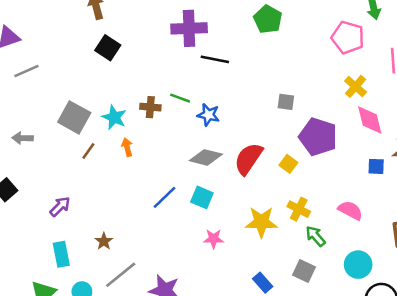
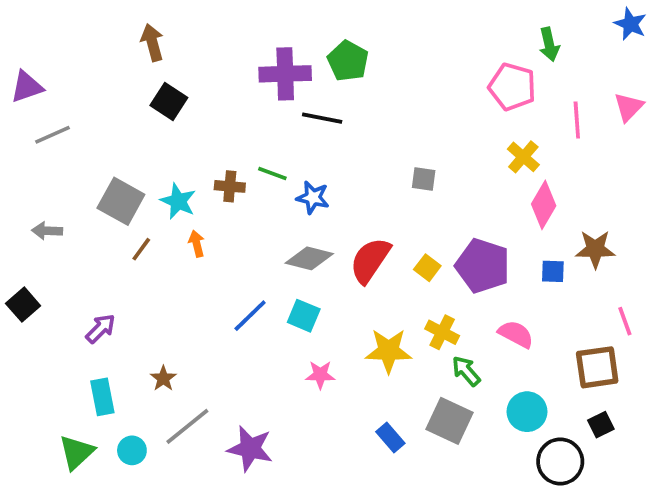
green pentagon: (268, 19) -> (348, 61), moved
pink diamond: (370, 120) -> (544, 205), turned 44
purple pentagon: (318, 137) -> (483, 266), moved
gray square: (304, 271) -> (449, 421), size x1.4

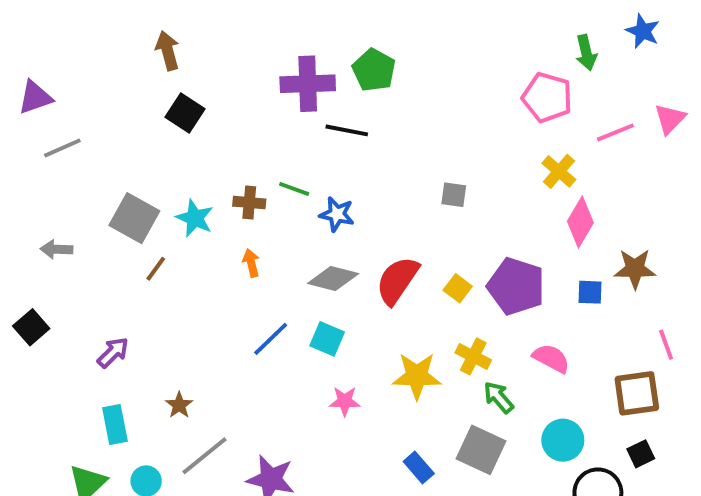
blue star: (630, 24) -> (643, 31), moved
pink line: (577, 120) -> (615, 132), turned 72
orange arrow: (197, 244) -> (251, 263), moved

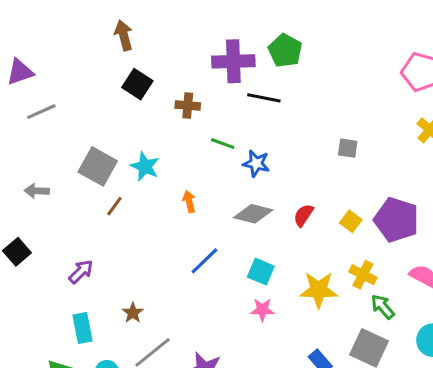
brown cross: (249, 203) -> (188, 105), moved
red semicircle: (397, 280) -> (303, 215), size x0.6
cyan square: (327, 339) -> (261, 272), moved

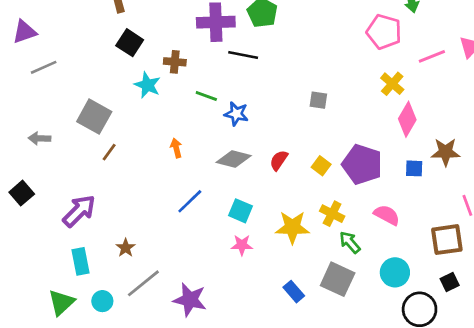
cyan star: (145, 166) -> (147, 85), moved
purple arrow: (81, 272) -> (79, 211), size x1.5

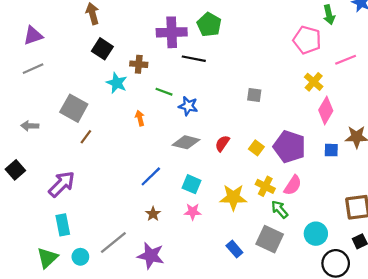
purple triangle: (24, 32) -> (33, 36), moved
orange arrow: (176, 148) -> (140, 118), moved
pink semicircle: (387, 215) -> (293, 185), moved, turned 95
brown star: (126, 248) -> (153, 214), moved

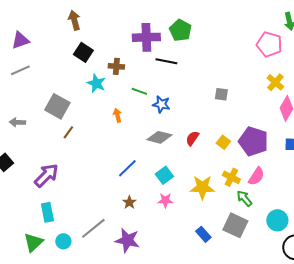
cyan square: (192, 184) -> (164, 175), turned 30

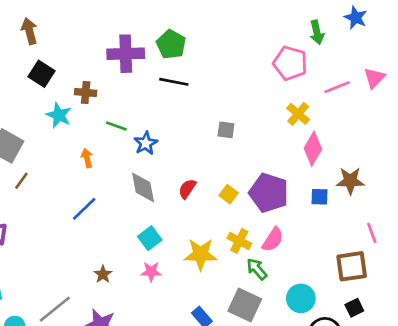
black line: (166, 61) -> (174, 82), moved
blue star: (161, 104) -> (146, 143), turned 30
gray diamond: (159, 137) -> (143, 187), turned 65
blue line: (127, 168) -> (84, 209), moved

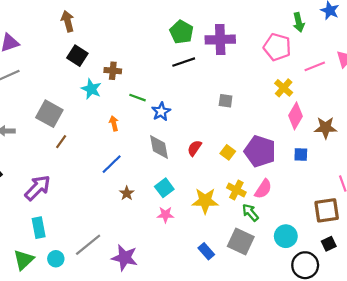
purple cross: (126, 54) -> (220, 40), moved
black line: (174, 82) -> (184, 62), turned -30
brown star: (350, 181) -> (326, 128), moved
brown star: (103, 274) -> (127, 193), moved

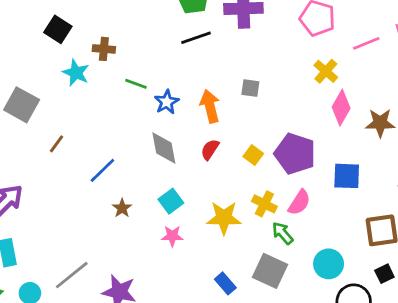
orange arrow: (114, 123) -> (210, 106), moved, size x1.6
brown line: (61, 142) -> (56, 144), moved
blue square: (301, 155) -> (347, 176), moved, size x1.5

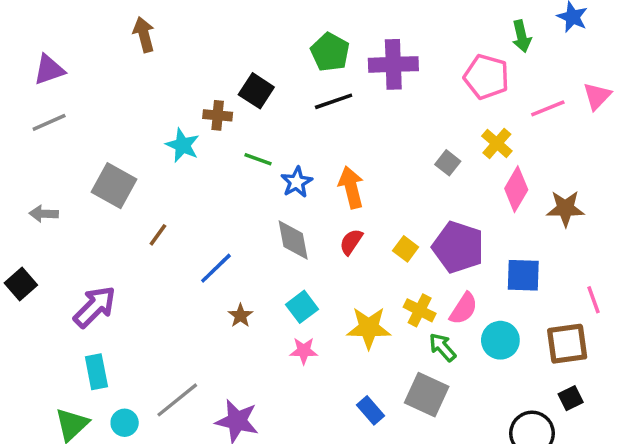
black square: (58, 29) -> (256, 91), moved
gray square: (250, 88) -> (448, 163), moved, turned 30
cyan circle: (329, 264) -> (500, 340), moved

